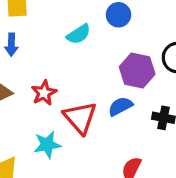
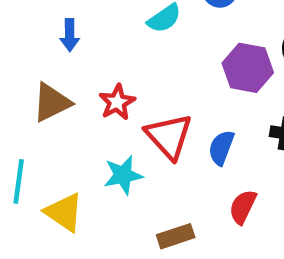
blue semicircle: (120, 106) -> (221, 148), moved, turned -40

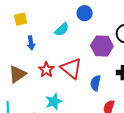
blue arrow: (70, 35) -> (31, 43), moved
red triangle: (169, 136) -> (71, 68), moved

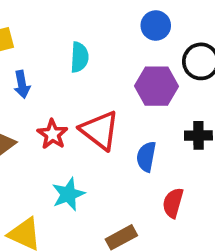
blue circle: (85, 13) -> (156, 26), moved
cyan semicircle: (62, 29) -> (79, 57), turned -42

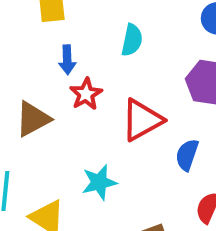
red triangle: (100, 130) -> (142, 120), turned 45
red star: (52, 134) -> (86, 94), moved

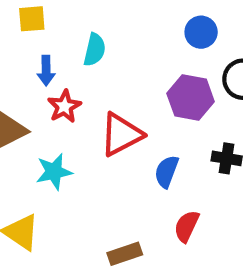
cyan semicircle: (132, 40) -> (95, 50), moved
cyan star: (99, 182) -> (54, 172), moved

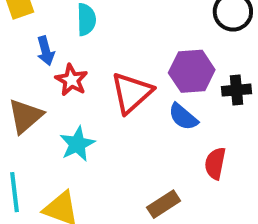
purple hexagon: (191, 98) -> (192, 71), moved
blue semicircle: (167, 172) -> (183, 117), turned -56

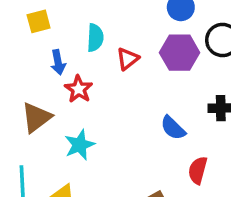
purple hexagon: (192, 71) -> (180, 53), moved
red triangle: (132, 93) -> (128, 59), moved, size x0.6

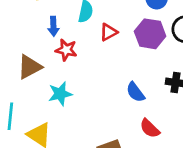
red star: (79, 89) -> (66, 50), turned -30
red semicircle: (198, 170) -> (150, 128), turned -70

